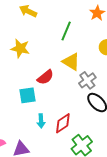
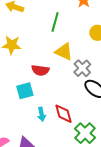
red semicircle: (45, 77) -> (40, 70), turned 54
red diamond: (63, 123) -> (64, 114), turned -65

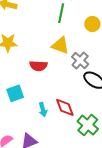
green line: (55, 22) -> (61, 13), moved
cyan square: (25, 91) -> (15, 93), moved

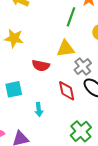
yellow triangle: (60, 45) -> (66, 49), turned -36
red diamond: (65, 107) -> (67, 91), moved

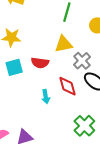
cyan square: (14, 89) -> (14, 67), moved
cyan arrow: (39, 109) -> (46, 97), moved

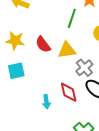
red semicircle: (40, 63) -> (43, 44), moved, turned 42

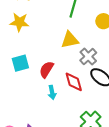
yellow star: (15, 41) -> (19, 22), moved
red semicircle: (43, 44) -> (46, 70), moved, turned 72

